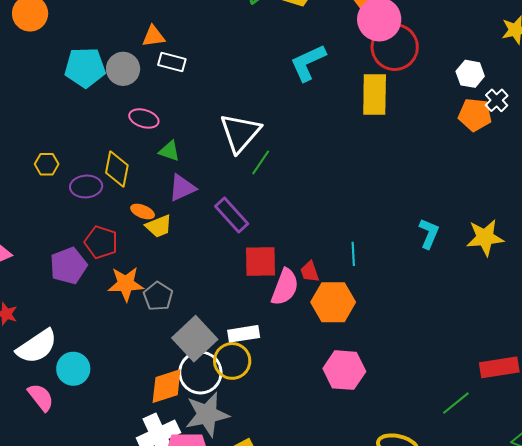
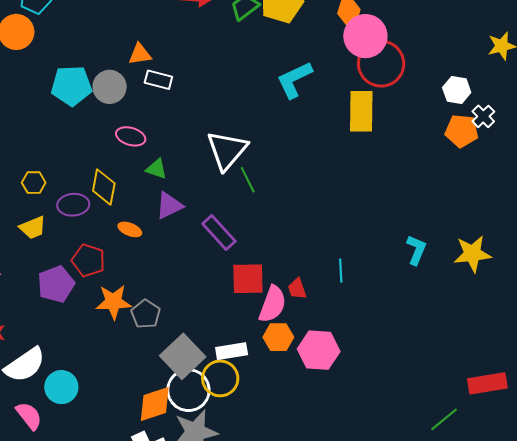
green line: (261, 162) -> (248, 180), turned -60
yellow trapezoid: (159, 226) -> (33, 228), moved
orange hexagon: (333, 302) -> (278, 337), moved, size x0.7
pink hexagon: (344, 370) -> (319, 350), moved

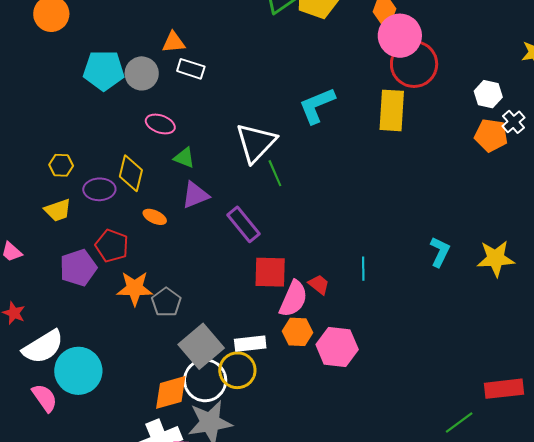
cyan L-shape: (294, 80) -> (317, 105), moved
red trapezoid: (297, 289) -> (319, 284), turned 145
cyan circle: (61, 387) -> (78, 371), size x1.4

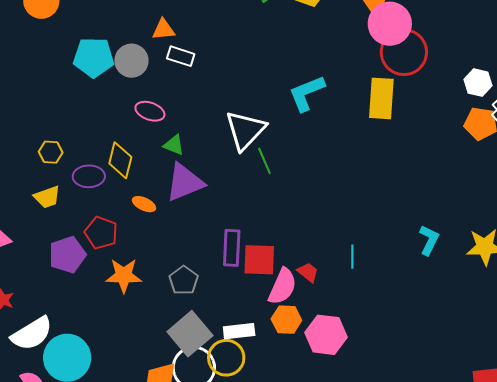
purple triangle: (195, 195) -> (185, 182), size x1.4
purple rectangle: (243, 224) -> (232, 248), moved, turned 42
gray pentagon: (166, 302) -> (184, 280), moved

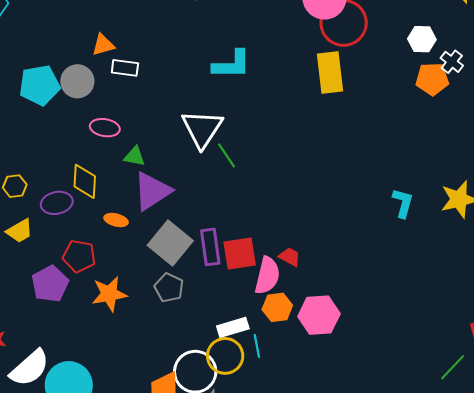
cyan L-shape: (307, 93) -> (232, 64), moved, turned -147
cyan line: (352, 257) -> (257, 346), moved
gray square: (190, 334) -> (170, 243), moved

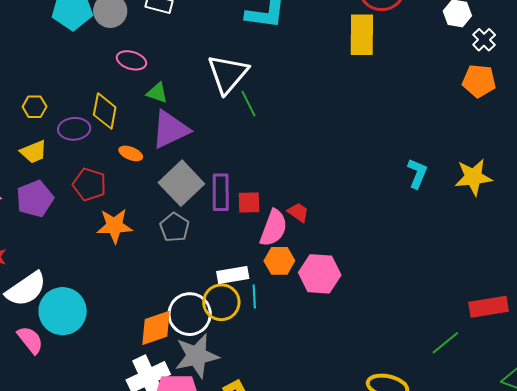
orange pentagon: (432, 79) -> (479, 81), moved
red square: (240, 253) -> (249, 203), size x0.7
purple pentagon: (50, 284) -> (35, 199), moved

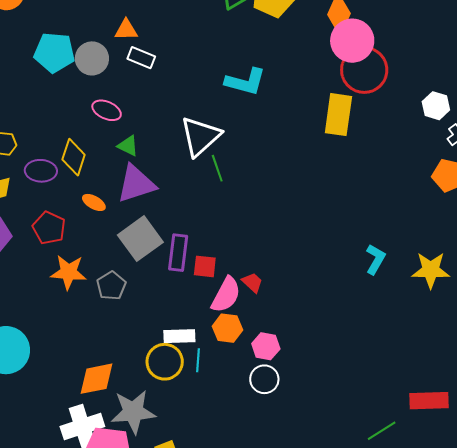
gray pentagon: (175, 227) -> (111, 286), moved
pink hexagon: (320, 274) -> (266, 346), size x0.7
white circle: (190, 314) -> (264, 379), moved, size x0.7

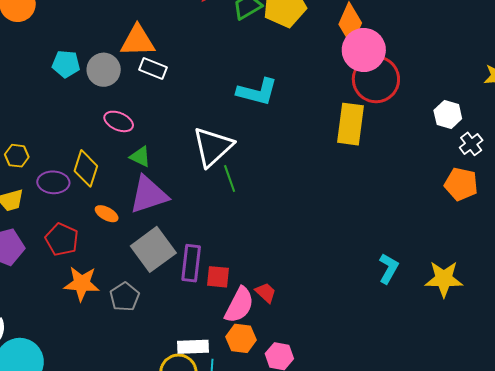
orange triangle: (126, 30) -> (138, 41), size x1.5
cyan pentagon: (54, 53) -> (66, 64), size x0.7

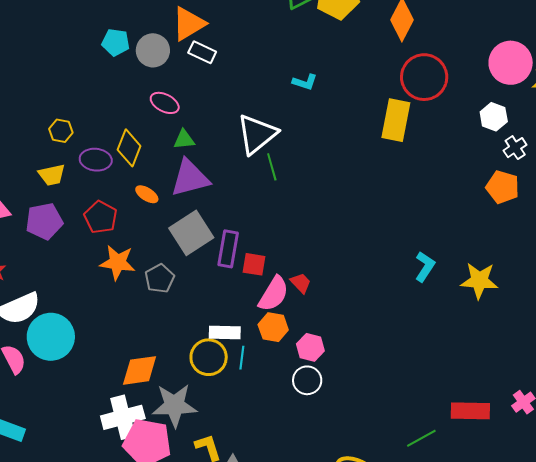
orange triangle: (138, 41) -> (189, 24), turned -33
pink circle: (364, 50) -> (511, 63), moved
cyan L-shape: (257, 92) -> (305, 82), size x0.6
green triangle: (140, 157) -> (184, 140), turned -35

